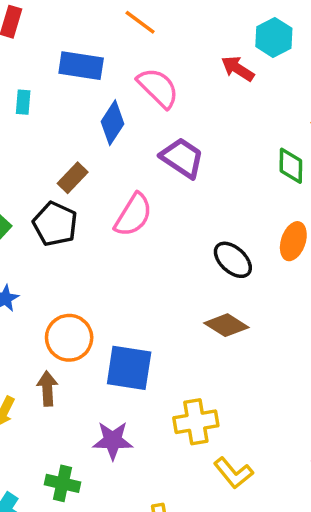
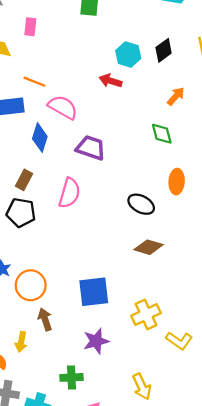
orange line: (140, 22) -> (34, 82), moved
orange circle: (69, 338) -> (31, 285), moved

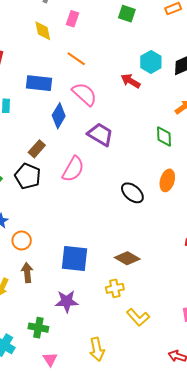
orange line: (34, 82) -> (76, 59), moved
brown diamond: (149, 247) -> (127, 258), moved
orange circle: (31, 285) -> (22, 240), size x0.7
yellow cross: (146, 314) -> (115, 288), size x0.7

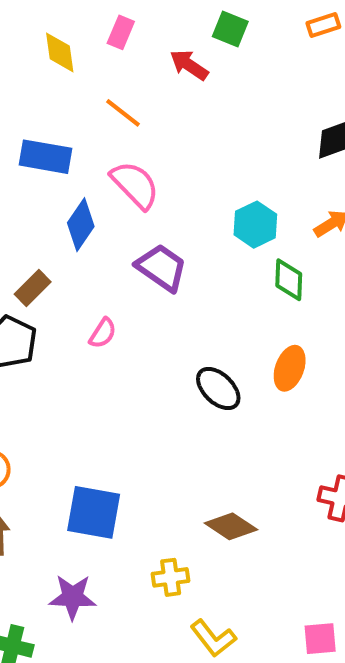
cyan hexagon: (151, 62) -> (255, 225), moved
red arrow: (131, 81) -> (189, 65), moved
pink semicircle: (73, 169) -> (103, 333), size x0.6
brown diamond: (127, 258) -> (231, 526), moved

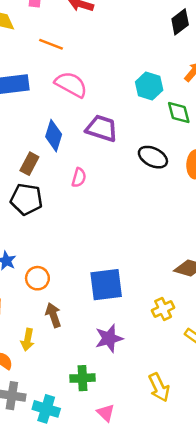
blue diamond: (81, 225) -> (54, 136), moved
black ellipse: (218, 389) -> (153, 157), moved

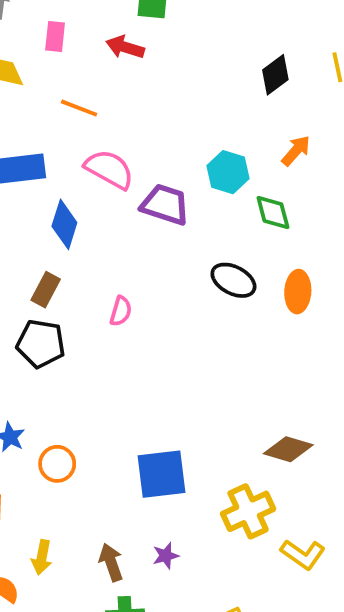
purple trapezoid: (102, 128) -> (165, 205), moved
blue diamond: (54, 136) -> (64, 224), moved
yellow cross: (163, 309) -> (248, 511), size x1.5
brown arrow: (53, 315) -> (111, 562), moved
purple star: (109, 338) -> (166, 556), size x0.6

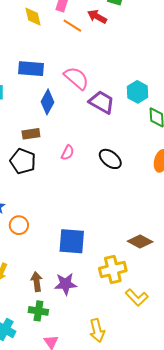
orange line: (79, 108) -> (72, 26), moved
black ellipse: (233, 280) -> (110, 159), moved
brown rectangle: (46, 290) -> (31, 134), turned 42
purple star: (166, 556) -> (66, 284), size x1.6

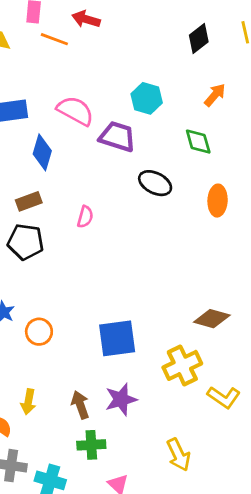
cyan hexagon: (137, 92) -> (147, 98), moved
black ellipse: (110, 159) -> (155, 183), moved

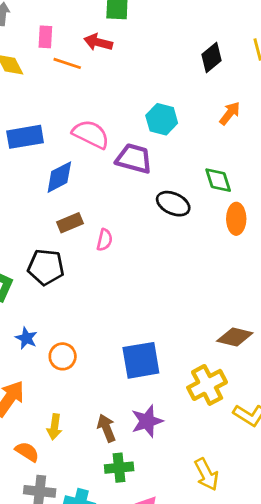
green diamond: (198, 142) -> (218, 180), moved
blue diamond: (42, 152) -> (59, 177), turned 48
brown rectangle: (29, 201) -> (70, 223), moved

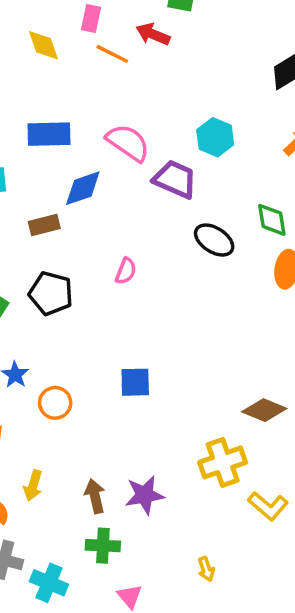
brown rectangle: (70, 223) -> (44, 225), moved
blue square: (141, 360) -> (135, 382), moved, size x0.7
yellow arrow: (207, 474) -> (206, 569), size x0.6

